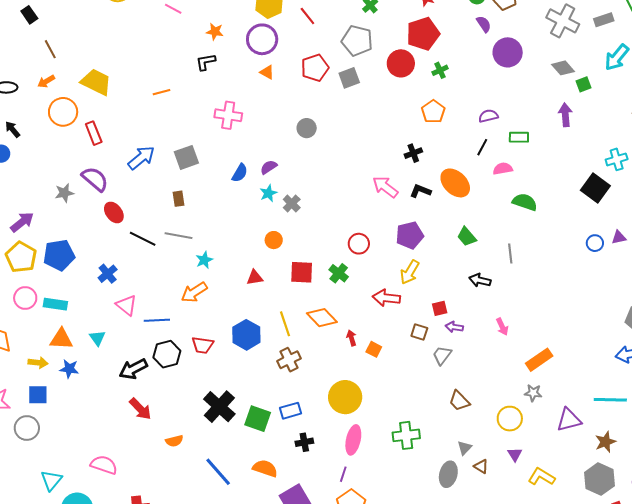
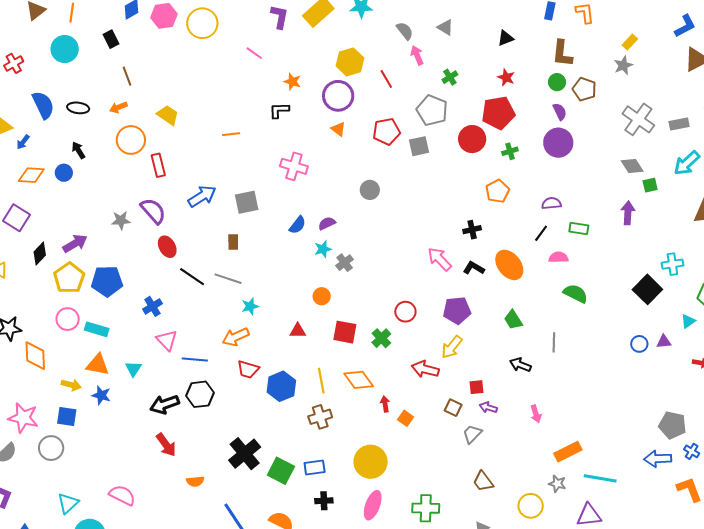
purple circle: (508, 52) -> (558, 143), moved
yellow trapezoid: (96, 82) -> (168, 115), size x0.7
red trapezoid: (203, 345) -> (248, 369), moved
cyan line: (610, 400) -> (600, 478), moved

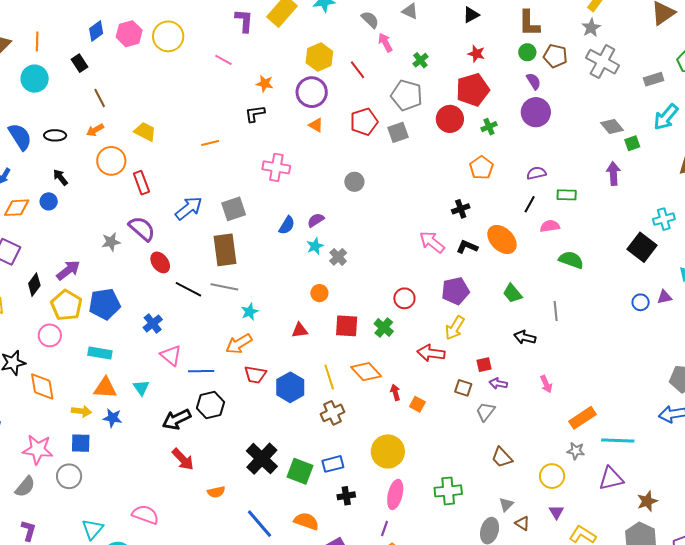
gray cross: (638, 119) -> (602, 62), moved
brown rectangle: (233, 242) -> (225, 250), size x2.0
pink circle: (68, 319) -> (50, 335), moved

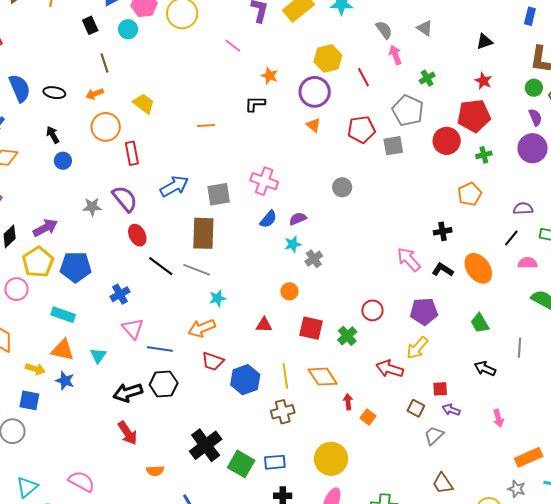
cyan circle: (35, 79) -> (128, 29), moved, size x0.7
pink cross: (276, 167) -> (264, 181), moved
blue circle: (49, 201) -> (63, 161), moved

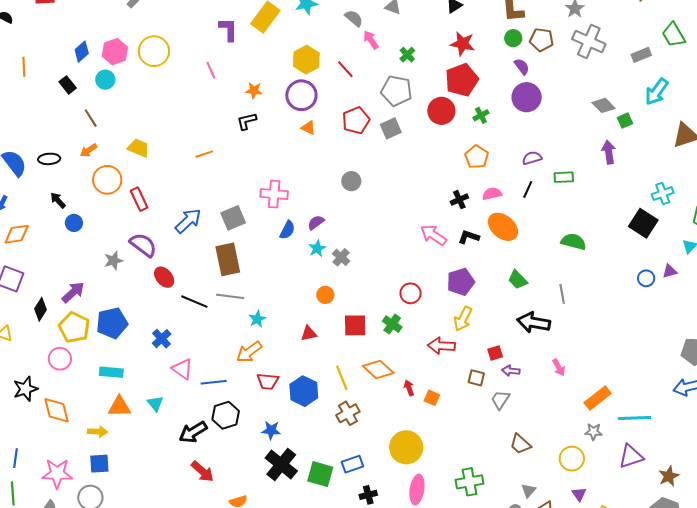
pink line: (233, 46) -> (211, 70), turned 42
red star: (483, 81) -> (463, 44), size x1.4
pink semicircle: (528, 263) -> (492, 194), moved
black arrow: (485, 369) -> (534, 322), size x1.5
blue star: (65, 381) -> (271, 430), moved

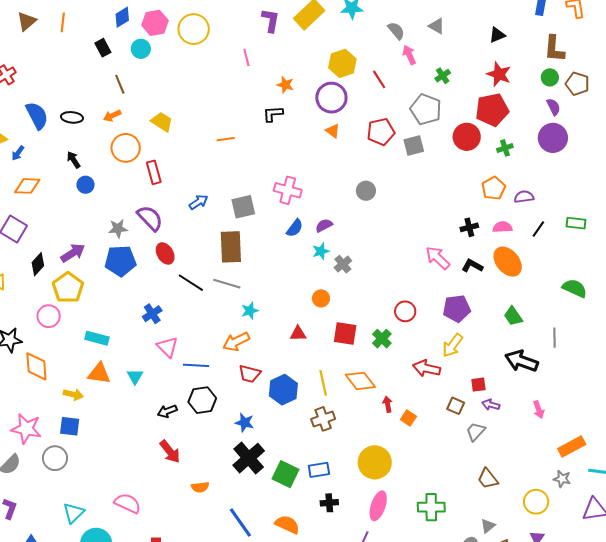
purple semicircle: (532, 158) -> (524, 197), moved
blue arrow: (188, 221) -> (198, 202), size x0.7
blue pentagon: (112, 323) -> (120, 261), moved
black arrow: (193, 432) -> (167, 411), size x0.7

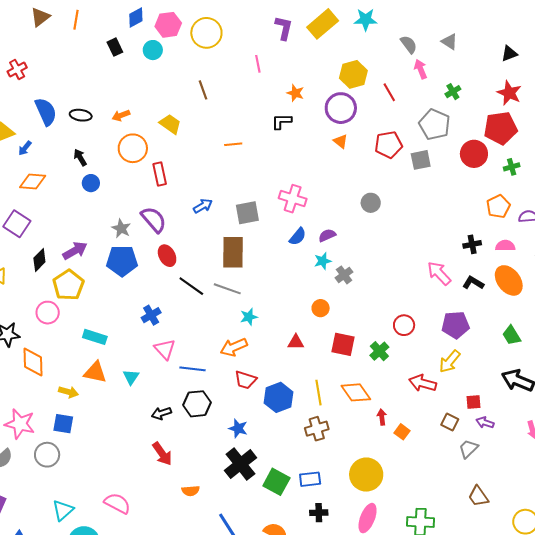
brown line: (120, 84) -> (203, 90), moved
gray star: (118, 229) -> (121, 228), turned 30

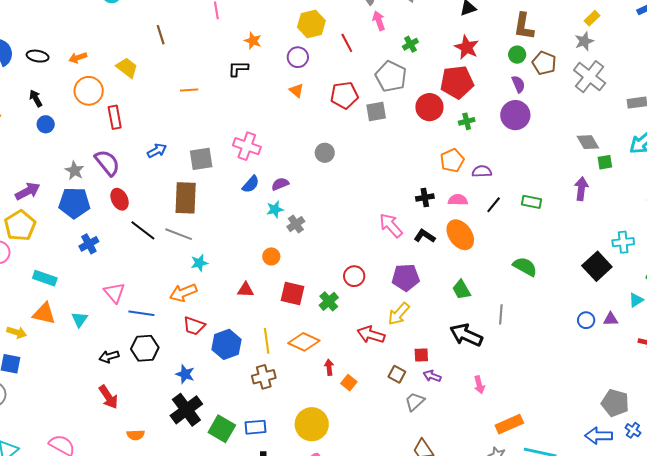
purple circle: (341, 108) -> (298, 57), size x0.7
blue cross: (151, 315) -> (89, 244), moved
orange diamond: (356, 392) -> (304, 342), turned -32

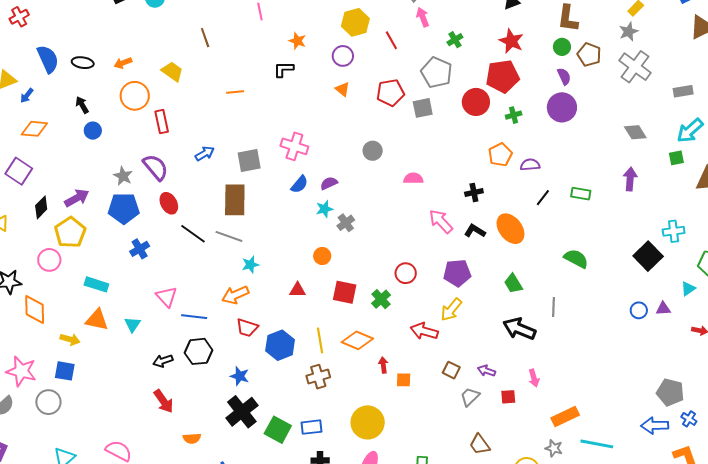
green square: (605, 162) -> (676, 158), moved
pink semicircle: (458, 200) -> (413, 178), moved
red square: (421, 355) -> (508, 397), moved
orange square: (349, 383) -> (404, 380), turned -35

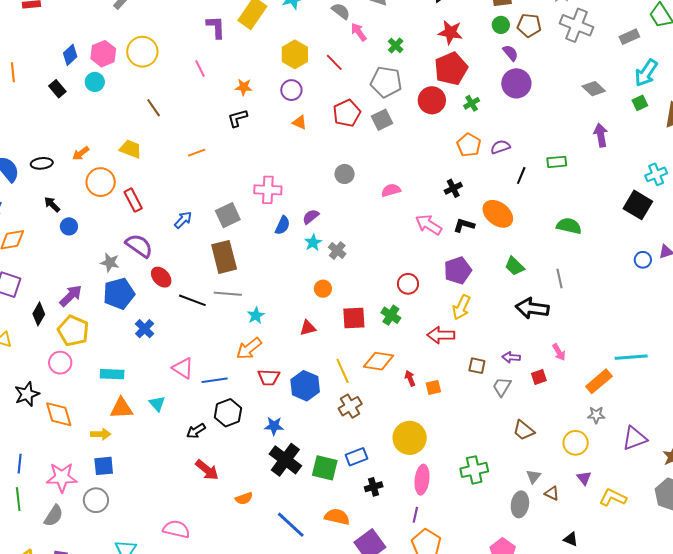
cyan line: (597, 444) -> (631, 357), moved

